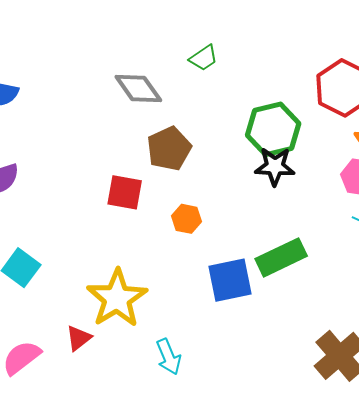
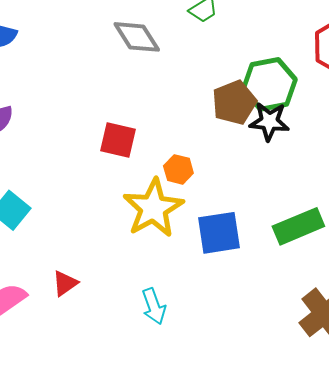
brown pentagon: (169, 149) -> (234, 102), moved
green rectangle: (281, 257) -> (298, 226), moved
yellow star: (117, 298) -> (153, 208), moved

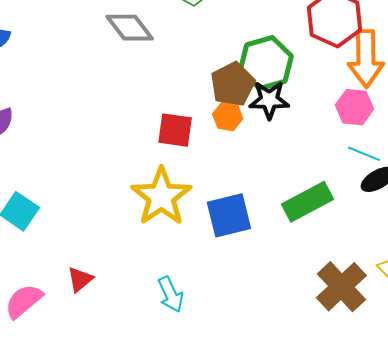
red square: (118, 140) -> (175, 130), moved
orange hexagon: (178, 169) -> (228, 116), moved

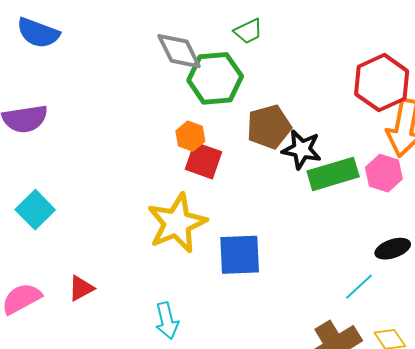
green hexagon: (266, 63) -> (215, 78), moved
orange hexagon: (228, 116) -> (190, 136), moved
cyan line: (364, 154) -> (359, 287), moved, turned -76
green rectangle: (308, 202) -> (333, 174), moved

